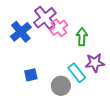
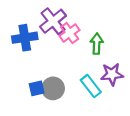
blue cross: (21, 32) -> (25, 38), turned 30
gray circle: (61, 86) -> (53, 88), moved

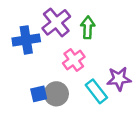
pink cross: (70, 33) -> (74, 60), moved
green arrow: (97, 44) -> (88, 27), moved

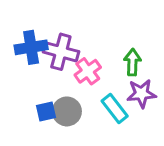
purple cross: (56, 22) -> (61, 52), moved, turned -36
green arrow: (88, 27) -> (132, 62), moved

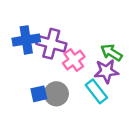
green arrow: (132, 62) -> (111, 52), turned -60
purple star: (141, 94) -> (106, 71), moved

